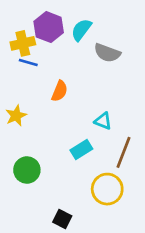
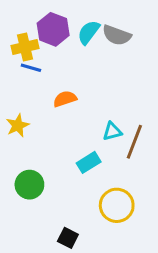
gray semicircle: (107, 53) -> (117, 35), moved
orange semicircle: (60, 91) -> (65, 99), turned -130
cyan triangle: (103, 121) -> (112, 131), turned -36
brown line: (124, 152) -> (134, 142), moved

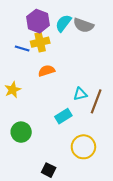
yellow cross: (25, 47) -> (40, 42), moved

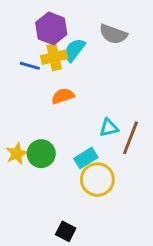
cyan semicircle: (63, 23) -> (74, 50), moved
yellow star: (13, 90) -> (17, 154), moved
green circle: (21, 132) -> (41, 154), moved
yellow circle: (83, 147) -> (97, 180), moved

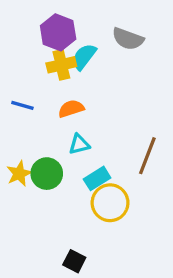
blue line: (30, 66) -> (22, 105), moved
cyan triangle: (109, 128) -> (79, 144), moved

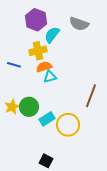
yellow cross: (61, 65) -> (38, 51), moved
cyan triangle: (79, 144) -> (50, 77), moved
cyan rectangle: (97, 178) -> (47, 119), moved

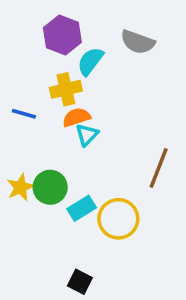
cyan triangle: (50, 77) -> (87, 135), turned -32

